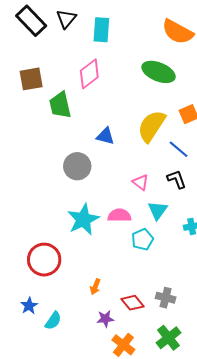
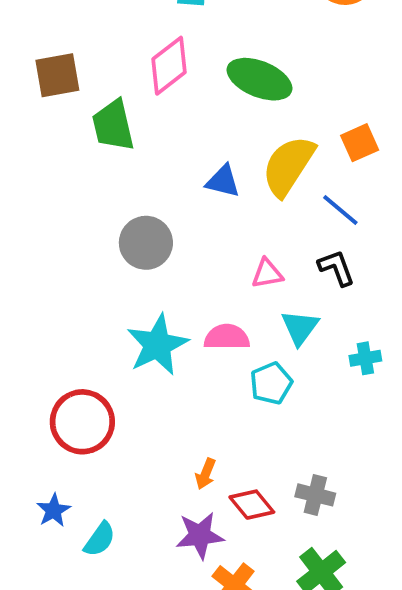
green ellipse: (159, 72) -> (259, 79), moved
blue triangle: (105, 136) -> (223, 181), moved
pink triangle: (140, 182) -> (267, 274), turned -48
orange arrow: (95, 287) -> (206, 474), moved
purple star: (105, 319) -> (200, 535), size x1.4

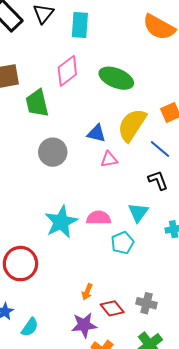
gray circle: (146, 243) -> (53, 152), moved
pink triangle: (267, 274) -> (109, 159), moved

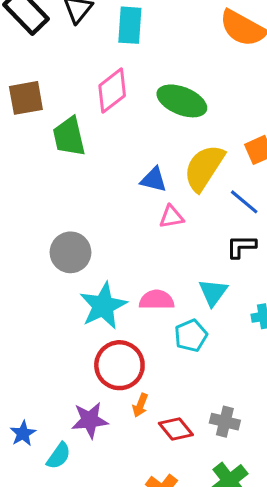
gray circle: (53, 152) -> (70, 252), moved
black L-shape: (158, 180) -> (241, 246), turned -70
red circle: (20, 264) -> (119, 365), moved
purple star: (84, 325) -> (90, 420), moved

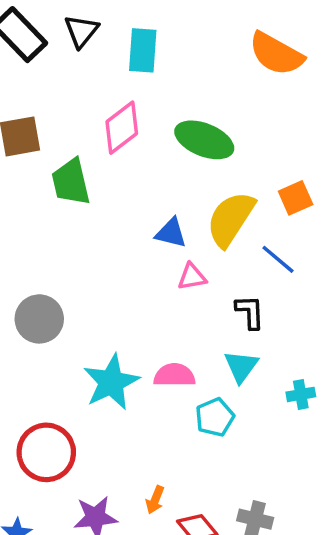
black L-shape: (241, 246) -> (250, 312), moved, turned 88
gray circle: (70, 252) -> (39, 319), moved
red circle: (119, 365) -> (46, 452), moved

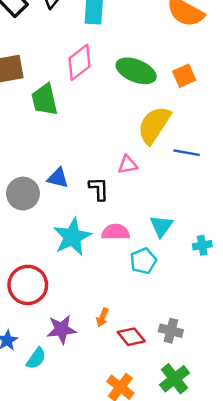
orange square: (296, 198) -> (184, 76), moved
blue triangle: (171, 233) -> (58, 178), moved
blue line: (278, 259) -> (187, 153), turned -30
black L-shape: (250, 312) -> (99, 189), moved

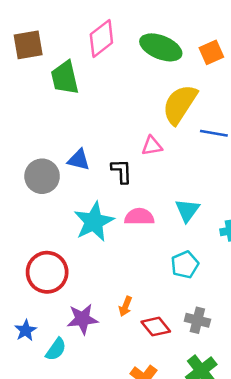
cyan pentagon: (143, 261) -> (185, 265), moved

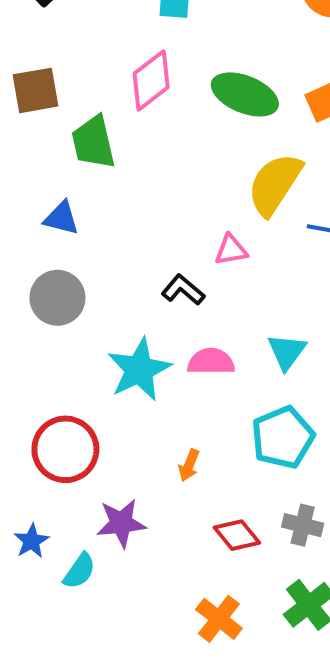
blue triangle: (79, 160) -> (61, 218), moved
black L-shape: (122, 171) -> (183, 290), turned -48
cyan pentagon: (185, 265) -> (283, 437), size x1.4
orange arrow: (125, 306) -> (189, 465), moved

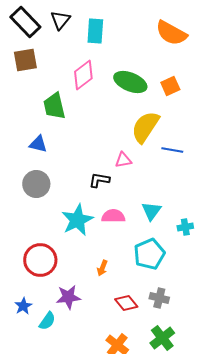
brown square: (36, 90) -> (25, 60), moved
black L-shape: (183, 290) -> (99, 180), turned -30

